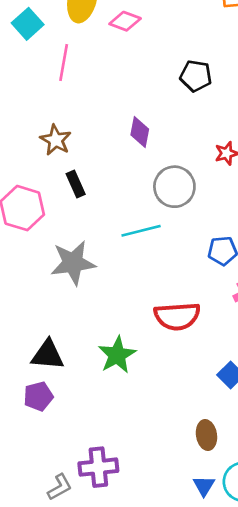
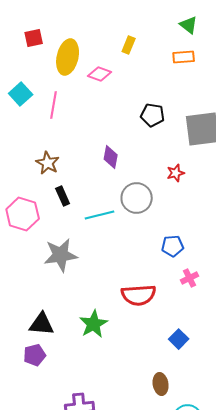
cyan square: (28, 24) -> (21, 94), moved
cyan line: (141, 231) -> (100, 215), moved

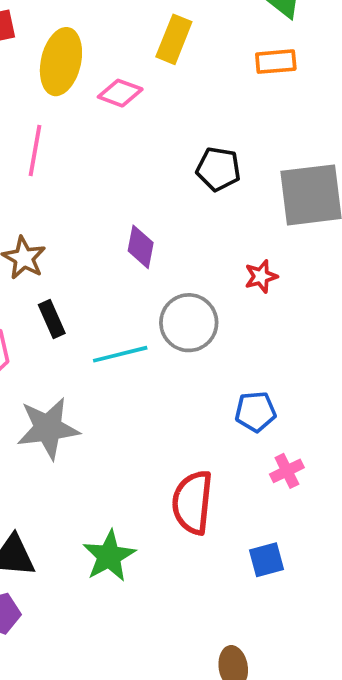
yellow rectangle: (129, 45) -> (174, 39), size x1.4
red semicircle: (139, 295) -> (192, 502), turned 100
blue square: (179, 339) -> (267, 560), moved, turned 30

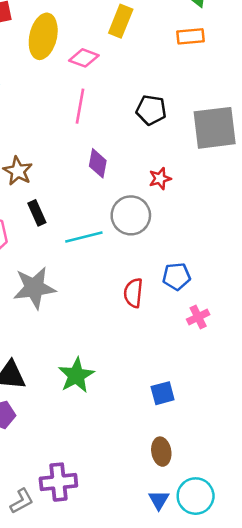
pink line: (35, 150) -> (80, 106), moved
red star: (261, 276) -> (160, 179), moved
red semicircle: (192, 502) -> (133, 293), moved, size x0.7
blue square: (267, 560) -> (163, 393), moved

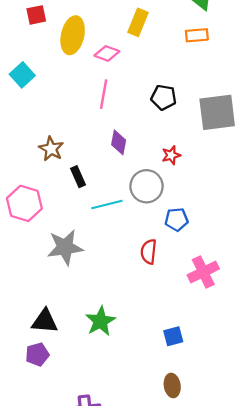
black rectangle: (37, 213) -> (78, 177), moved
blue pentagon: (177, 276) -> (176, 219), moved
pink cross: (198, 317) -> (203, 272), size x1.6

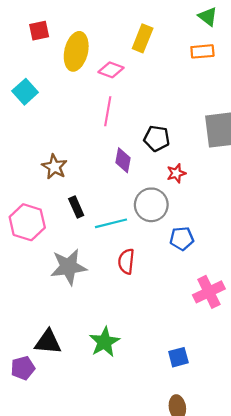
black pentagon: (164, 97) -> (157, 138), moved
black rectangle: (78, 177) -> (76, 207), moved
red semicircle: (149, 252) -> (126, 261), moved
purple pentagon: (37, 354) -> (23, 368), moved

